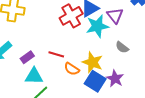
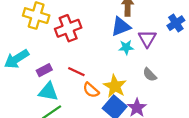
red cross: (71, 16) -> (68, 28), moved
cyan star: (97, 26) -> (126, 47), size x0.6

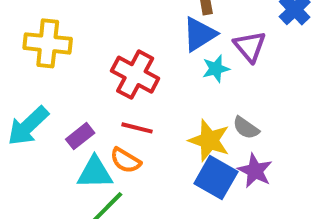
red cross: (68, 28) -> (135, 75), moved, turned -30
gray semicircle: (150, 75) -> (246, 128), moved
orange semicircle: (91, 90) -> (126, 160), moved

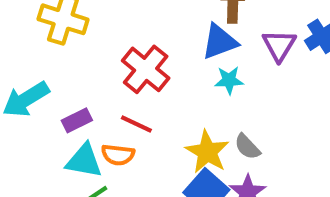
purple triangle: (250, 46) -> (279, 45), moved
orange semicircle: (126, 160) -> (118, 155), turned -36

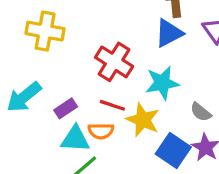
cyan star: (229, 80) -> (162, 83), moved, size x1.5
yellow star: (207, 152) -> (143, 120), moved

